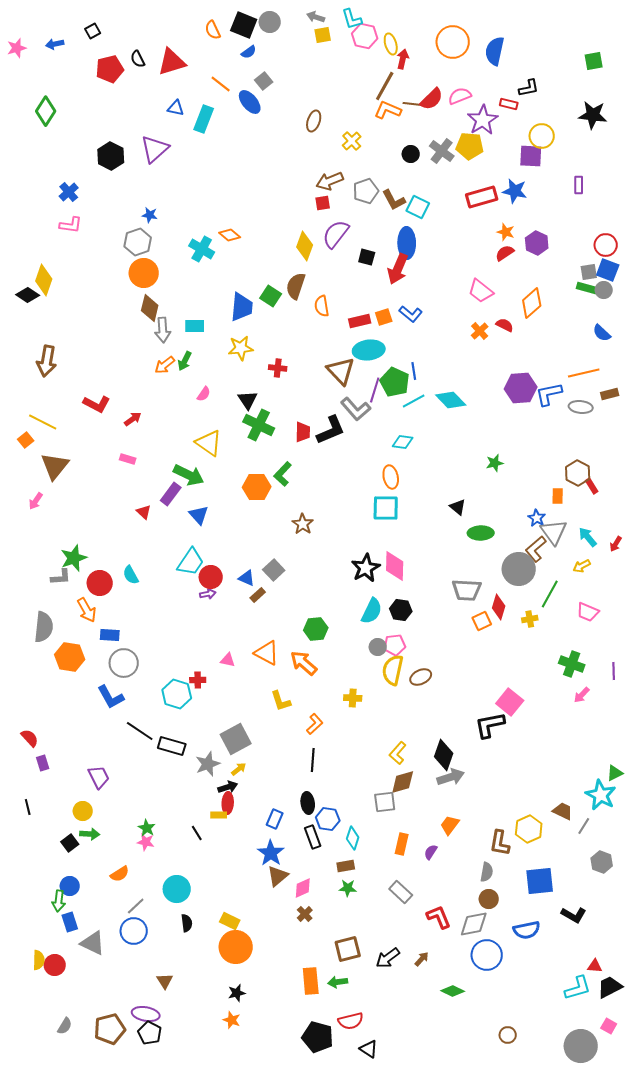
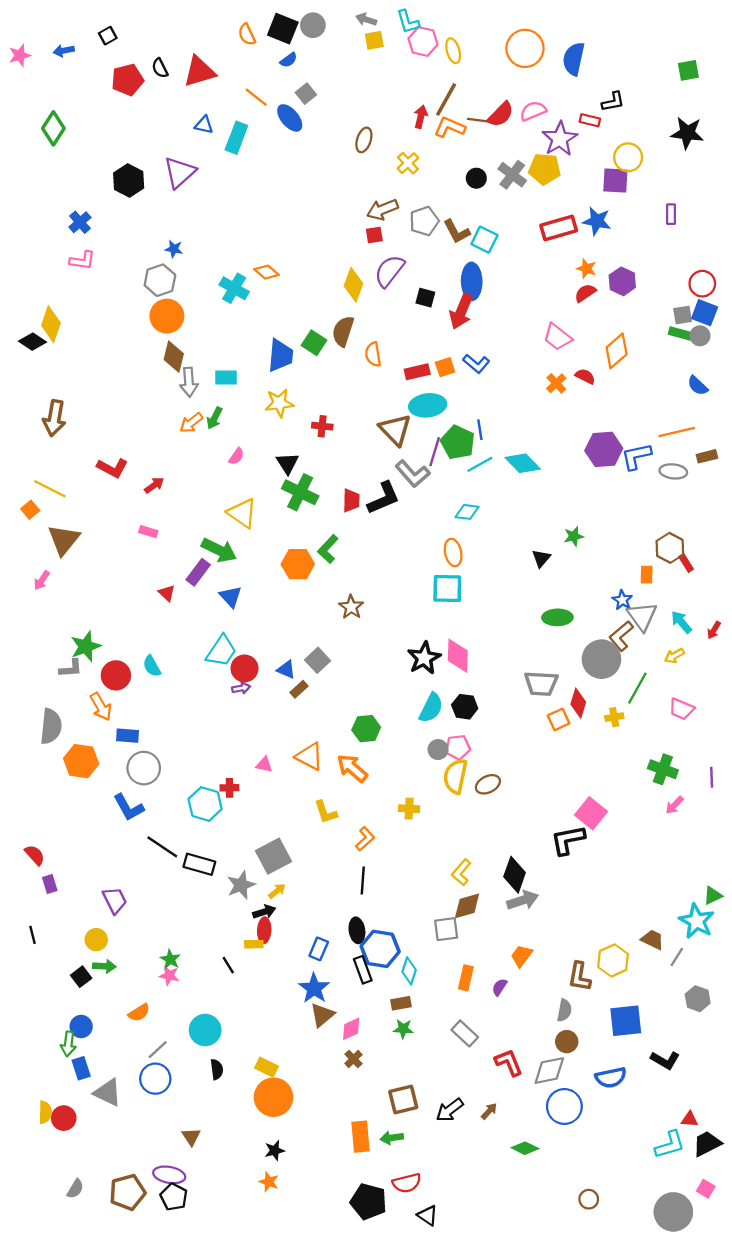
red arrow: (403, 59) -> (421, 117), moved
black triangle: (458, 507) -> (541, 558), moved, turned 30
blue hexagon: (328, 819) -> (380, 949), size x1.4

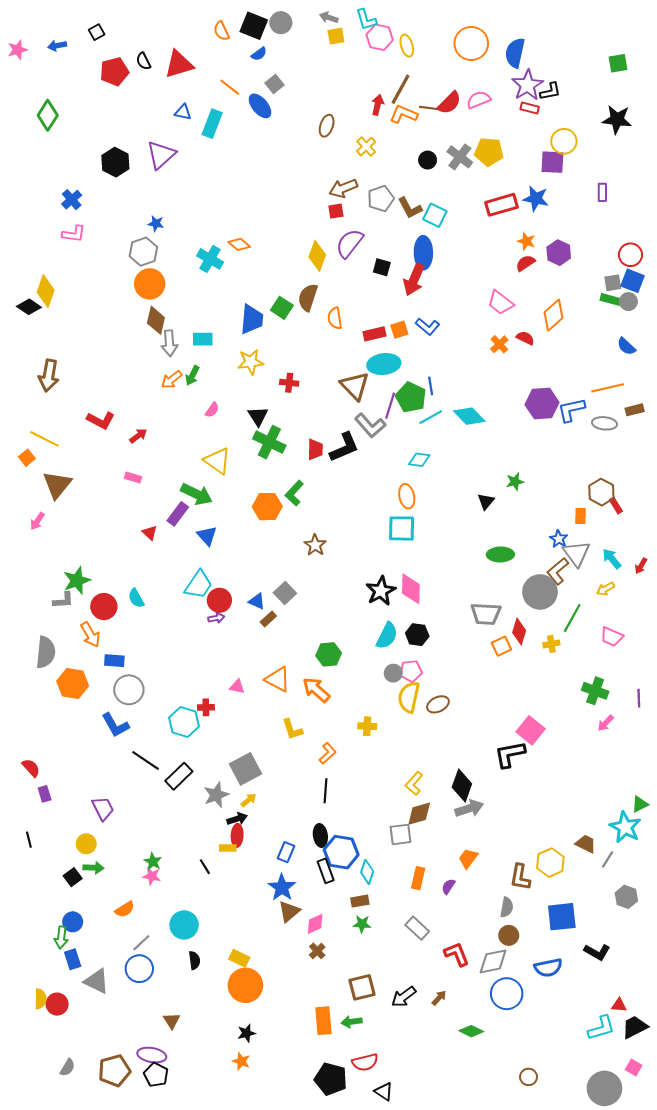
purple star: (560, 139) -> (527, 85), moved
black rectangle: (199, 864) -> (179, 776), turned -60

